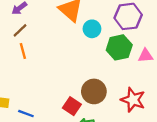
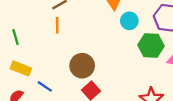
brown circle: (94, 91) -> (82, 66), moved

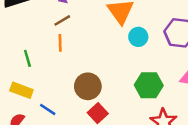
green line: (15, 37) -> (27, 58), moved
green hexagon: (151, 45) -> (149, 85), moved

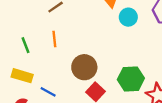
orange line: (60, 43) -> (54, 39), moved
green hexagon: (149, 85) -> (131, 79), moved

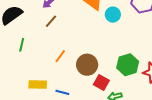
orange line: (54, 39) -> (60, 56), moved, turned 56
green line: (25, 45) -> (22, 45), moved, turned 48

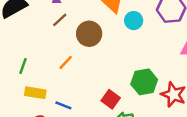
green line: (22, 45) -> (23, 66), moved
brown circle: (87, 65) -> (89, 34), moved

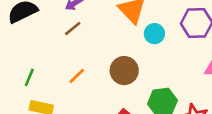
brown circle: (89, 34) -> (124, 71), moved

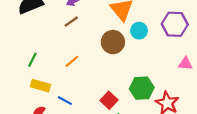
brown circle: (124, 71) -> (113, 42), moved

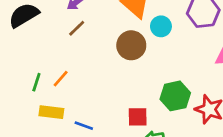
orange line: (72, 61) -> (61, 79), moved
red square: (109, 100) -> (138, 117), turned -35

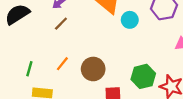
brown circle: (131, 45) -> (93, 69), moved
orange line: (61, 79) -> (62, 64), moved

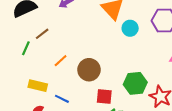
brown line: (61, 24) -> (42, 34), moved
green line: (29, 69) -> (26, 48), moved

